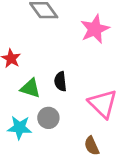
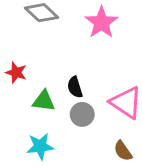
gray circle: (48, 118) -> (82, 114), moved

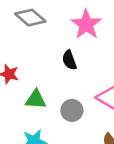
black semicircle: (75, 87) -> (69, 60), moved

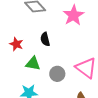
black semicircle: (69, 60) -> (45, 39), moved

